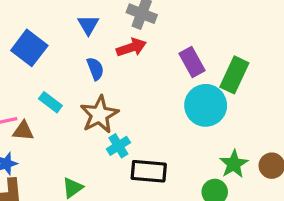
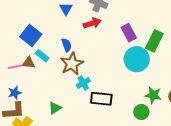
blue square: (29, 48) -> (31, 36), moved
blue semicircle: (95, 69) -> (67, 45), moved
brown triangle: (23, 131) -> (29, 63), moved
green star: (234, 164) -> (153, 95), turned -30

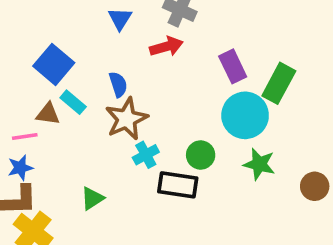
pink line: (15, 67) -> (25, 136), moved
green star: (153, 95) -> (259, 164), moved
green circle: (141, 112) -> (201, 155), moved

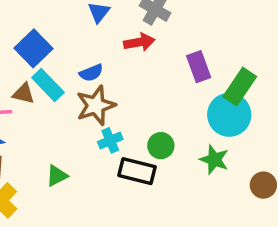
blue semicircle: (118, 84) -> (91, 73), turned 80
cyan rectangle: (73, 102) -> (48, 85), size x1.4
cyan circle: (245, 115) -> (229, 115), moved

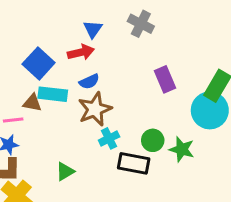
red arrow: (139, 42) -> (81, 52), moved
purple rectangle: (199, 67) -> (165, 79), moved
cyan rectangle: (48, 85) -> (53, 94), turned -36
green star: (214, 160) -> (182, 149), moved

